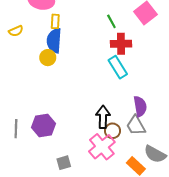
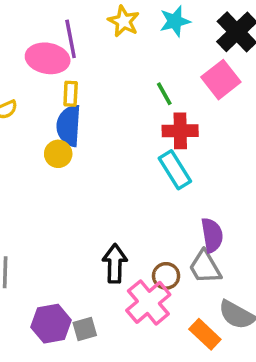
black arrow: (103, 117) -> (115, 264), moved
purple hexagon: (44, 126) -> (51, 324), moved

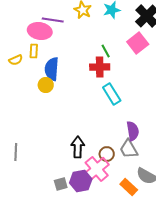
purple line: (71, 39) -> (53, 20), turned -70
yellow rectangle: (71, 94) -> (34, 51), moved
red cross: (180, 131) -> (100, 67), moved
purple hexagon: (51, 324) -> (81, 181), moved

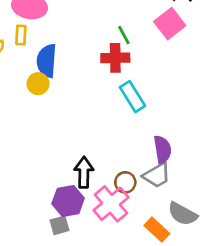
gray trapezoid: (129, 149) -> (157, 175), turned -90
purple hexagon: (81, 181) -> (68, 201), moved

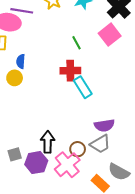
red cross: (115, 58) -> (70, 71), moved
blue semicircle: (47, 61) -> (21, 61), size x0.6
purple semicircle: (163, 149) -> (104, 125), turned 90
gray square: (60, 225) -> (15, 154), moved

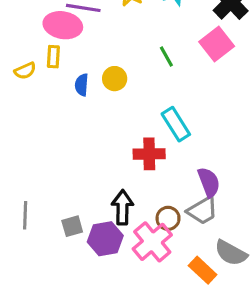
red cross: (70, 71) -> (149, 154), moved
yellow circle: (15, 78) -> (115, 79), moved
purple semicircle: (104, 125) -> (209, 182), turned -102

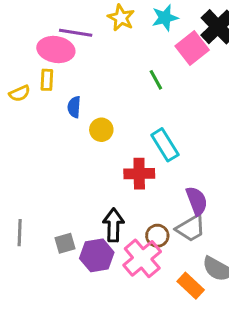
pink square: (217, 44) -> (192, 48), moved
yellow circle: (115, 79) -> (101, 130), moved

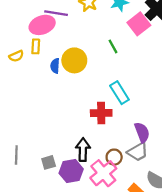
pink ellipse: (56, 49) -> (42, 25), turned -30
yellow circle: (101, 130) -> (74, 60), moved, size x1.5

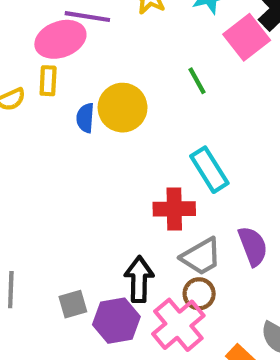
gray trapezoid: (138, 152) -> (201, 257), moved

